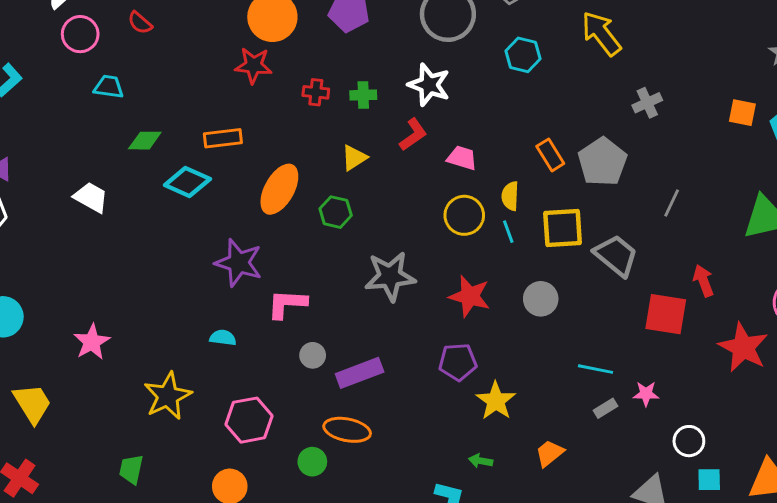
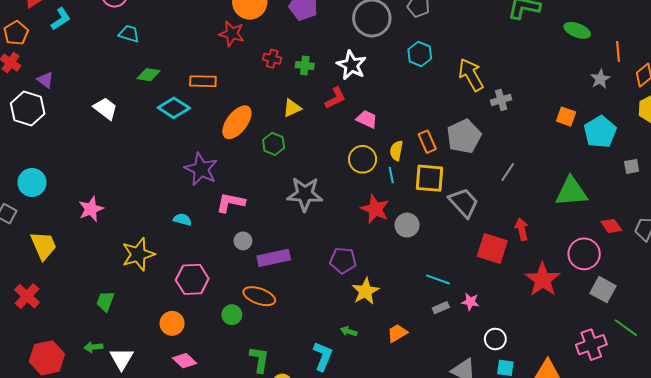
yellow arrow: (601, 33) -> (471, 75), moved
orange rectangle: (550, 155) -> (427, 142), moved
red star: (470, 296) -> (375, 209), moved

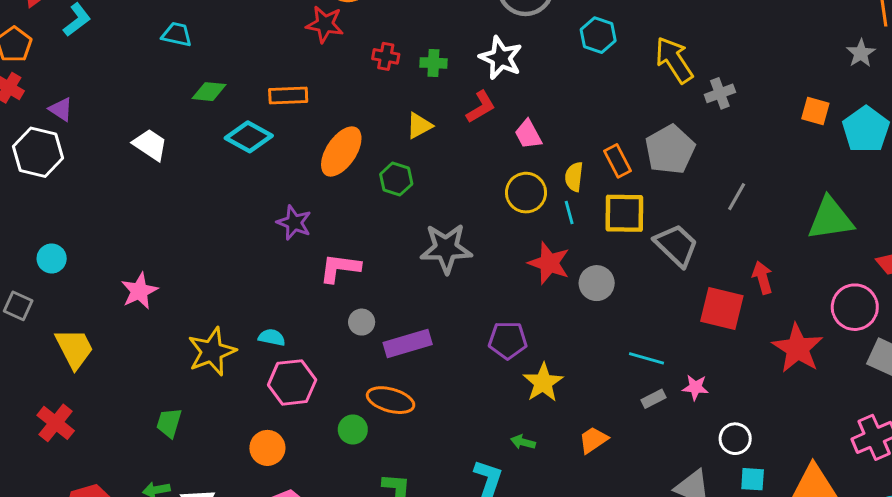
pink trapezoid: (367, 119) -> (528, 134), turned -140
purple star: (201, 169) -> (294, 223), size x0.7
cyan circle: (32, 182) -> (52, 259), size x0.7
cyan semicircle: (182, 219) -> (272, 337), moved

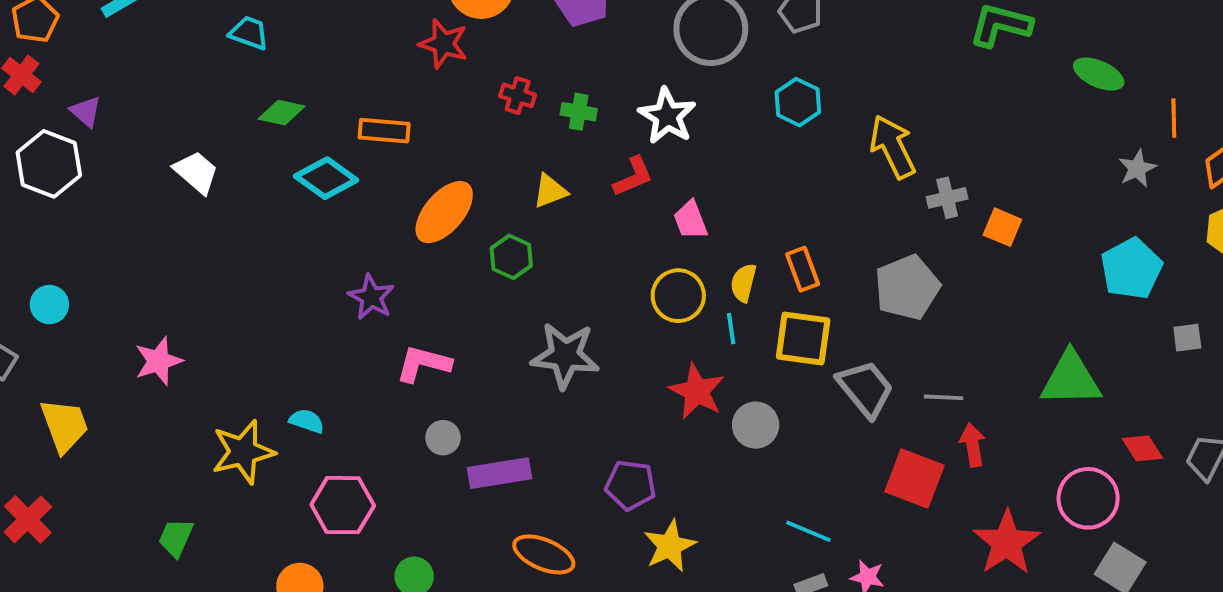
orange square: (815, 111) -> (1002, 227), moved
gray pentagon: (670, 150) -> (907, 287), moved
gray line: (737, 197) -> (944, 397), moved, turned 56
cyan semicircle: (272, 337) -> (307, 421), moved
orange ellipse: (391, 400) -> (544, 554), moved

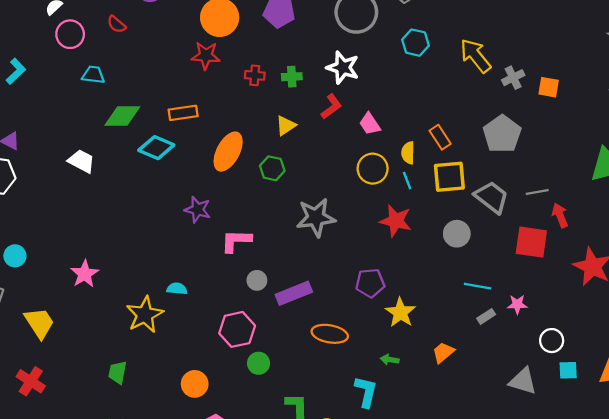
green diamond: (282, 113) -> (122, 116), size x1.4
gray circle: (756, 425) -> (457, 234), moved
pink hexagon: (343, 505) -> (237, 329), moved

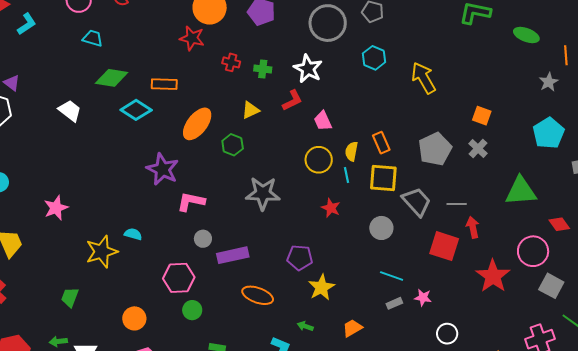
gray cross: (513, 78) -> (478, 148), moved, turned -30
purple star: (198, 210) -> (162, 169), size x1.4
red star: (396, 221) -> (331, 208), size x0.7

